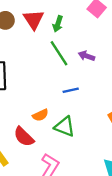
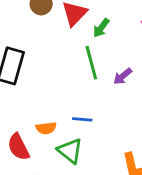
purple arrow: (86, 56) -> (123, 76), turned -77
blue line: (71, 90) -> (82, 119), moved

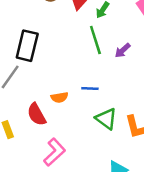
green triangle: (70, 151) -> (106, 119), moved

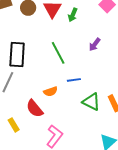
green line: (95, 40) -> (58, 53), moved

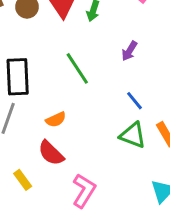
blue line: (74, 80) -> (135, 101), moved, turned 64
orange semicircle: (51, 91) -> (56, 120), moved

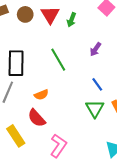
green triangle: (133, 135) -> (95, 109), turned 36
yellow rectangle: (23, 180) -> (16, 136), size x1.5

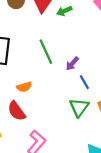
green arrow: (71, 20) -> (64, 11), turned 40
purple arrow: (95, 49) -> (72, 64), moved

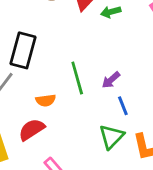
green line: (46, 52) -> (77, 78), moved
red semicircle: (17, 111) -> (32, 130), turned 85

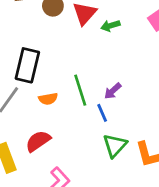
orange semicircle: (46, 100) -> (48, 99), moved
blue line: (123, 106) -> (102, 113), moved

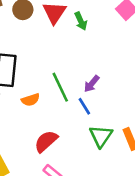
green arrow: (110, 26) -> (81, 21), turned -90
red semicircle: (38, 141) -> (46, 141), moved

